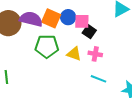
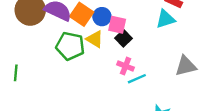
yellow triangle: (74, 54) -> (95, 39), moved
cyan line: (99, 79) -> (137, 79), moved, turned -56

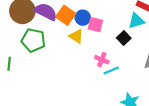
black square: (124, 38) -> (124, 38), moved
green pentagon: (70, 46) -> (33, 40), moved

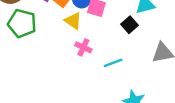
pink cross: (102, 60) -> (83, 47), moved

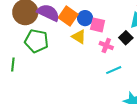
pink cross: (83, 47) -> (106, 46), moved

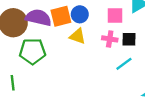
orange square: (68, 16) -> (61, 16), turned -36
pink square: (98, 25) -> (115, 15), moved
black square: (126, 38) -> (129, 39), moved, turned -32

